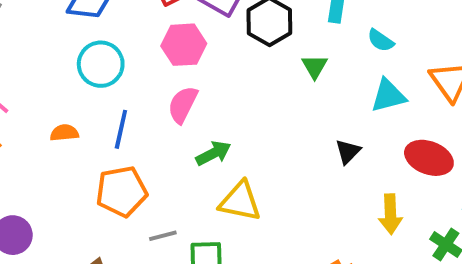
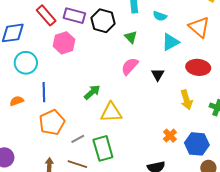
pink semicircle: (183, 105) -> (130, 66), moved, turned 30

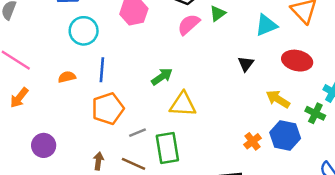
green triangle: (131, 37) -> (218, 13), turned 32
pink semicircle: (130, 66) -> (189, 24), moved
yellow arrow: (186, 100) -> (278, 99), turned 132
blue hexagon: (197, 144) -> (285, 135), moved

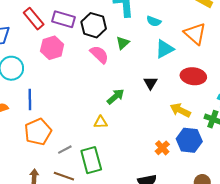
pink semicircle: (189, 24) -> (99, 54), turned 90
green arrow: (162, 77) -> (116, 97), moved
yellow triangle: (183, 104) -> (101, 122), size x0.6

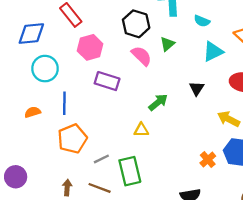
purple rectangle: (63, 19) -> (107, 81), moved

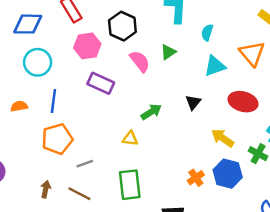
cyan semicircle: (202, 21) -> (207, 33), turned 77
black hexagon: (136, 24) -> (122, 26), moved
green rectangle: (130, 171) -> (130, 185), moved

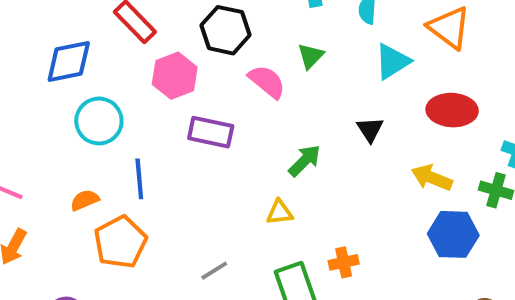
orange pentagon: (57, 139) -> (120, 242), moved
orange cross: (196, 178) -> (344, 262), moved, turned 35

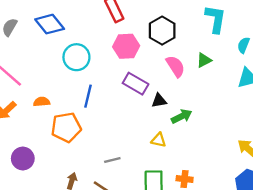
blue diamond: (69, 62) -> (50, 24), moved, turned 44
black triangle: (370, 129) -> (159, 101), moved, turned 35
orange semicircle: (85, 200) -> (42, 102), moved

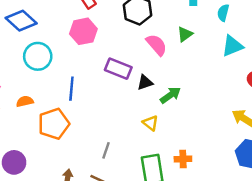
pink hexagon: (126, 46) -> (83, 31), moved
cyan circle: (76, 57) -> (38, 56), moved
yellow triangle: (159, 140) -> (150, 123), turned 35
gray line: (112, 160) -> (106, 150), turned -49

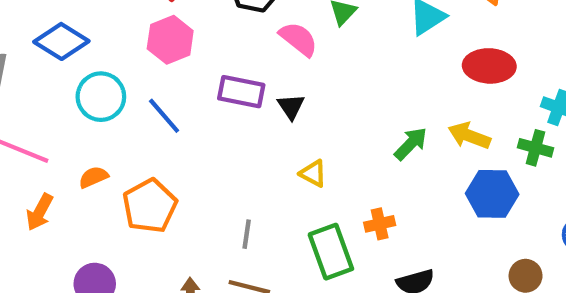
black triangle: (145, 82) -> (291, 107), turned -35
blue line: (71, 89) -> (164, 116), moved, turned -35
green arrow: (170, 95) -> (411, 144), moved

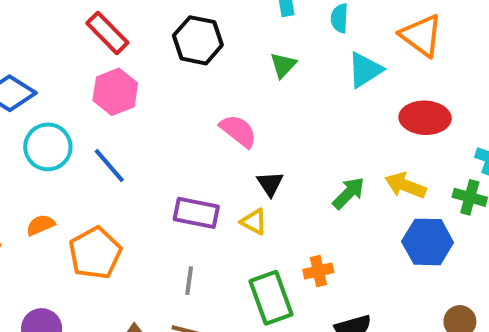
pink semicircle: (298, 39) -> (238, 131), moved
purple rectangle: (241, 92) -> (196, 213), moved
black triangle: (291, 107) -> (270, 184), moved

